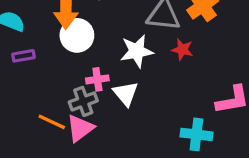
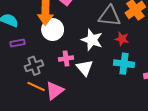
white star: (137, 51) -> (92, 40), turned 30
gray cross: (83, 101) -> (34, 66), moved
cyan cross: (196, 134) -> (124, 64), moved

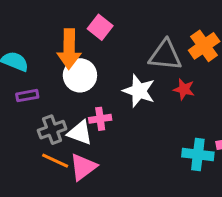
cyan cross: (124, 64) -> (198, 154), moved
white triangle: (85, 68) -> (80, 133), moved, turned -30

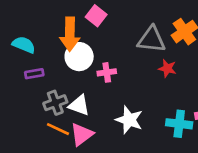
white star: (139, 91) -> (129, 120), moved
pink cross: (100, 119) -> (107, 72), moved

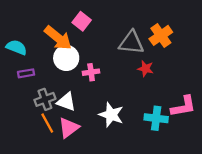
orange arrow: (70, 34) -> (58, 38), turned -52
orange line: (58, 129) -> (47, 123), turned 36

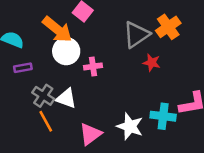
gray triangle: (131, 43) -> (136, 35), turned -40
gray cross: (45, 99) -> (43, 96), turned -36
white star: (111, 115) -> (130, 126), moved
pink triangle: (69, 128) -> (90, 134), moved

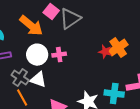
orange cross: (168, 27) -> (118, 48), moved
gray triangle: (136, 35) -> (70, 19), moved
white circle: (66, 51) -> (37, 55), moved

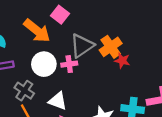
gray triangle: (70, 19) -> (82, 46), moved
orange cross: (118, 48) -> (111, 47), moved
white triangle: (38, 80) -> (58, 101), moved

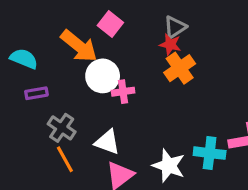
gray triangle: (82, 46) -> (175, 27), moved, size x0.7
red star: (122, 61) -> (170, 44), moved
white circle: (44, 64) -> (103, 76), moved

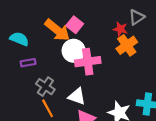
pink square: (110, 24) -> (75, 25), moved
gray triangle: (175, 27) -> (137, 17), moved
pink cross: (123, 92) -> (88, 62), size x1.6

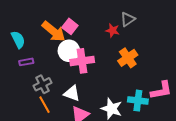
cyan semicircle: (19, 39) -> (18, 40), turned 42
orange cross: (127, 45) -> (128, 58), moved
gray cross: (45, 87) -> (42, 84), turned 30

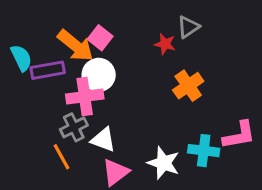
pink cross: (82, 61) -> (85, 96), moved
purple rectangle: (26, 62) -> (48, 70), moved, size x1.5
gray cross: (42, 84) -> (74, 127), moved

